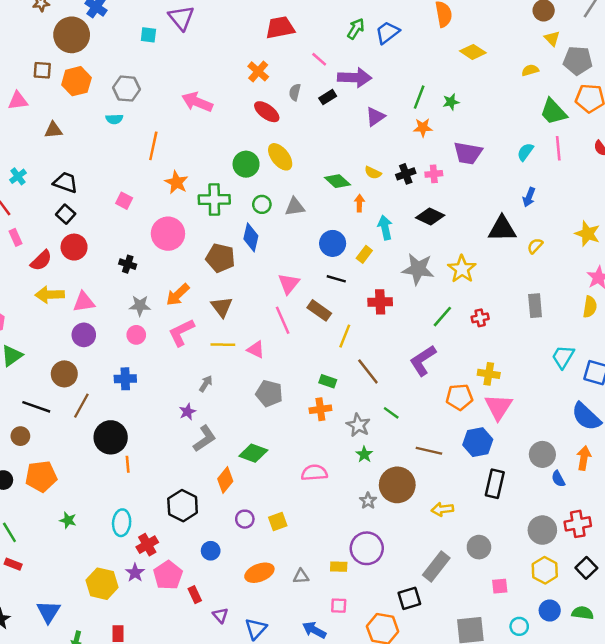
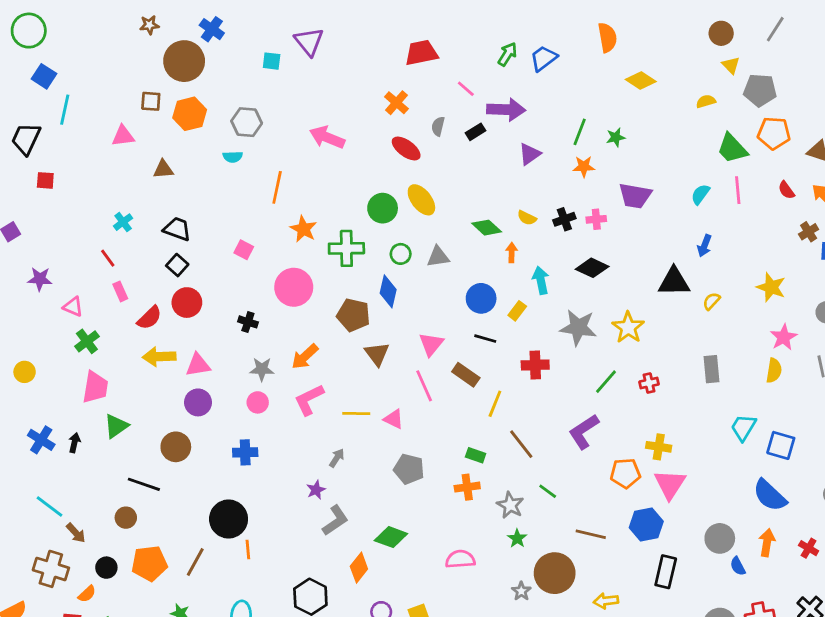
brown triangle: (222, 307) -> (377, 354), moved
brown line: (81, 406) -> (195, 562), moved

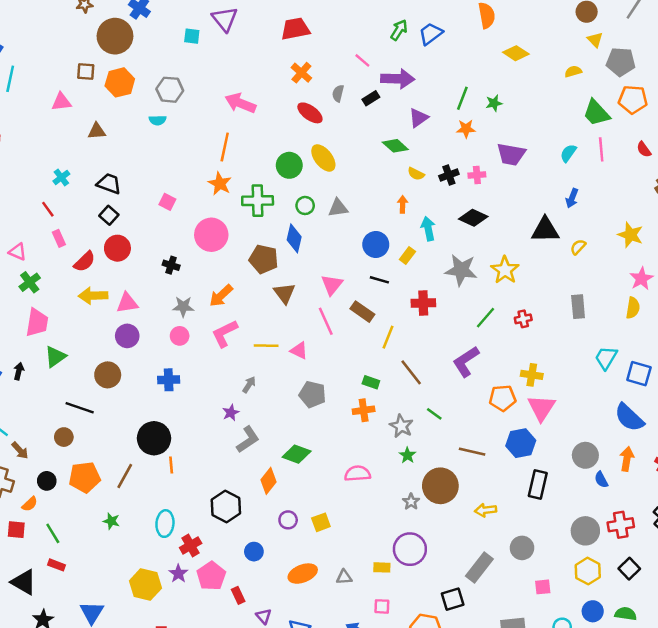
red trapezoid: (421, 53) -> (295, 29), moved
orange line: (277, 187) -> (225, 147), moved
green diamond: (487, 228) -> (395, 146), moved

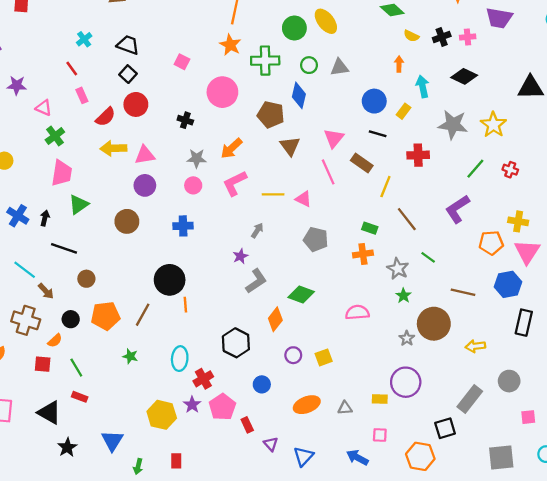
red cross: (523, 319) -> (510, 170), turned 32
black line: (80, 408) -> (64, 248), moved

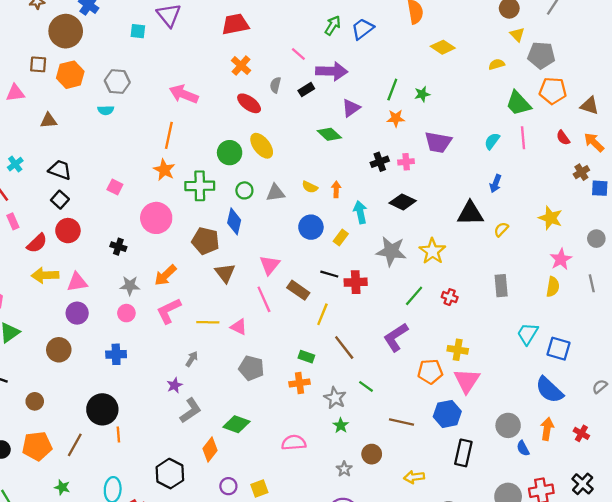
yellow semicircle: (411, 36) -> (310, 187), moved
black line: (378, 134) -> (329, 274), moved
brown circle: (86, 279) -> (35, 401), moved
brown circle: (434, 324) -> (372, 454), size x0.6

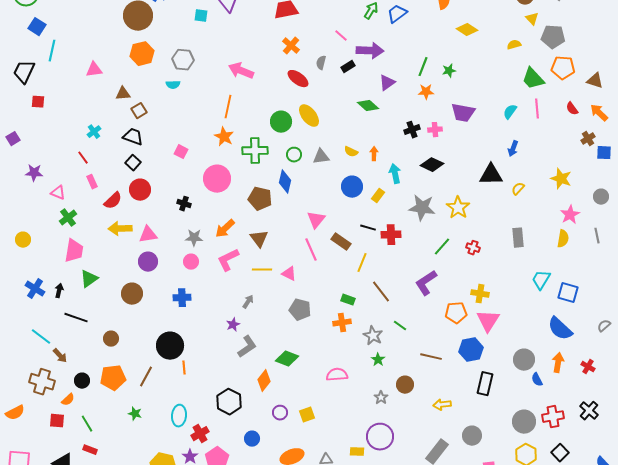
brown square: (38, 64) -> (139, 111), moved, turned -35
brown triangle: (225, 273) -> (259, 239), moved

